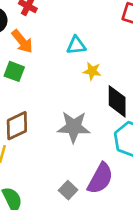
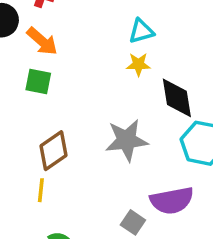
cyan triangle: (76, 45) -> (141, 31), moved
purple semicircle: (100, 178) -> (172, 201), turned 60

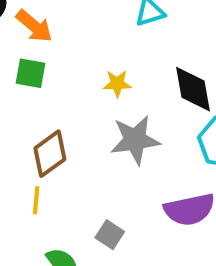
yellow star: (138, 64) -> (117, 84), moved
gray square: (133, 222) -> (110, 235), moved

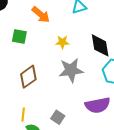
orange arrow: (34, 26) -> (41, 15), moved
yellow line: (36, 200) -> (23, 115), moved

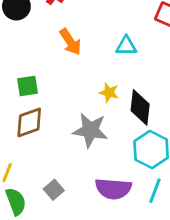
green square: (19, 36) -> (27, 86), moved, turned -35
yellow star: (62, 42) -> (109, 93), moved

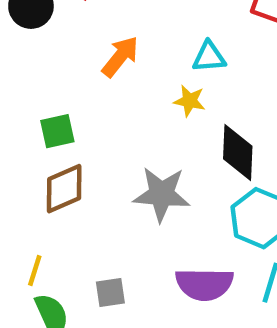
orange arrow: (70, 42) -> (120, 57), turned -104
yellow star: (109, 93) -> (190, 101), moved
gray square: (54, 190) -> (110, 292), turned 36

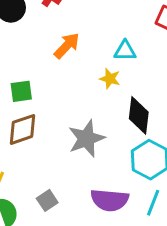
gray star: (162, 194) -> (86, 139), turned -30
gray square: (110, 292) -> (47, 200), turned -30

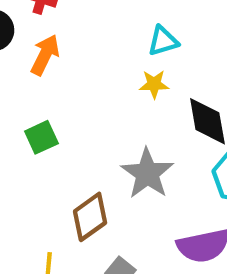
orange arrow: (67, 46) -> (45, 55), moved
brown diamond: (23, 129) -> (90, 217), moved

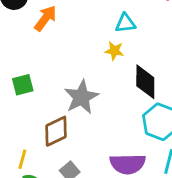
green square: (41, 137) -> (23, 85), moved
gray star: (147, 173) -> (81, 97), moved

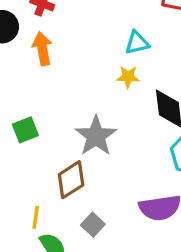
orange arrow: (45, 18) -> (42, 49), turned -40

